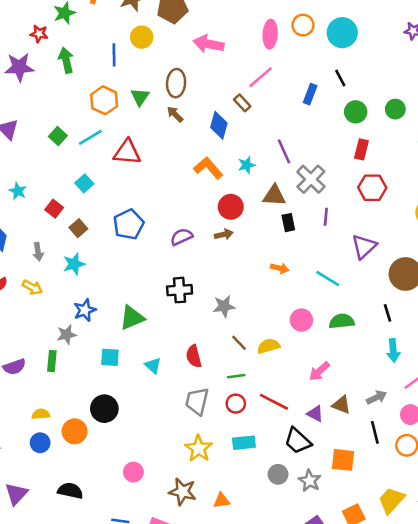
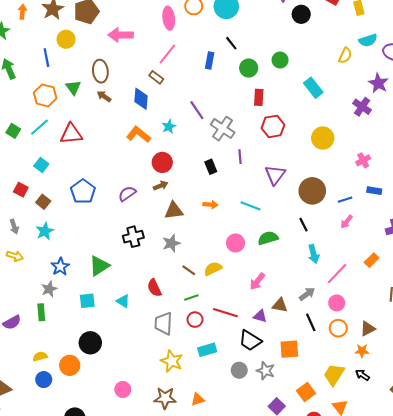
brown triangle: (274, 196) -> (174, 211), moved

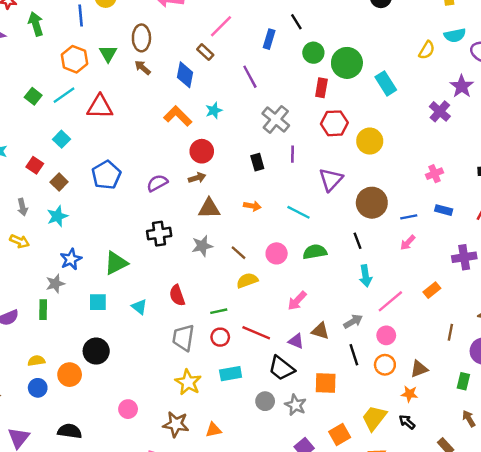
green circle: (280, 60) -> (347, 63), moved, size x1.6
purple line: (197, 110) -> (250, 77), moved
yellow circle: (323, 138) -> (370, 141), moved
brown line: (189, 270) -> (239, 253), moved

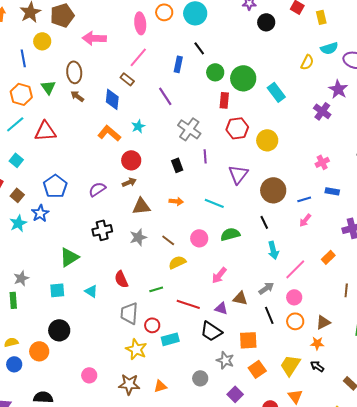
blue star: (71, 259) -> (40, 213), moved
red circle: (220, 337) -> (152, 325), moved
gray circle: (265, 401) -> (200, 378), moved
orange square: (340, 435) -> (257, 369), moved

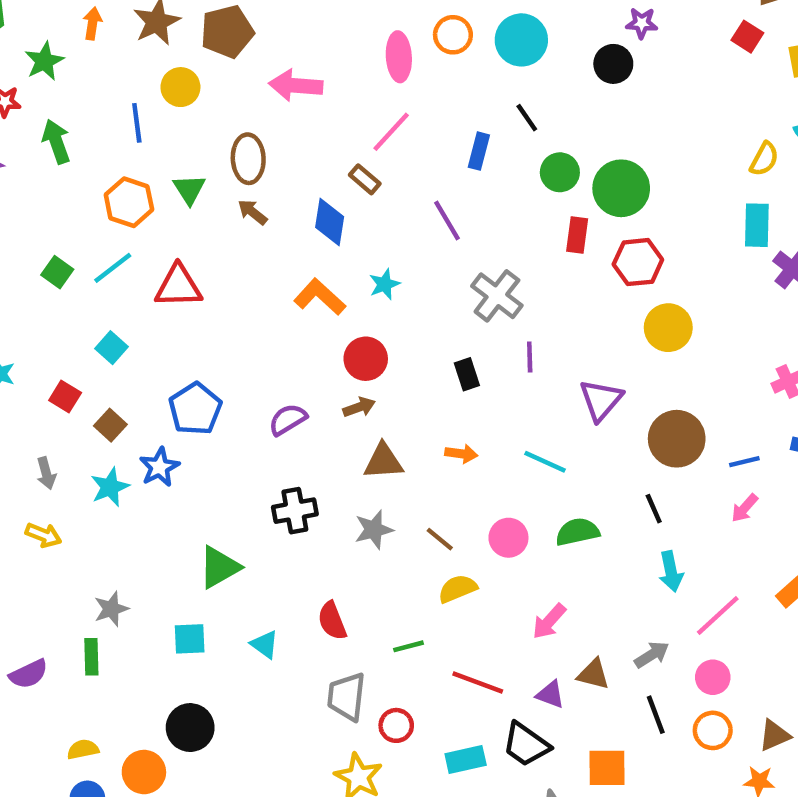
black circle: (266, 22) -> (613, 64), moved
cyan rectangle: (276, 92) -> (757, 225), moved, turned 36
red hexagon: (237, 128) -> (638, 262), moved
cyan rectangle: (170, 339) -> (466, 759), moved

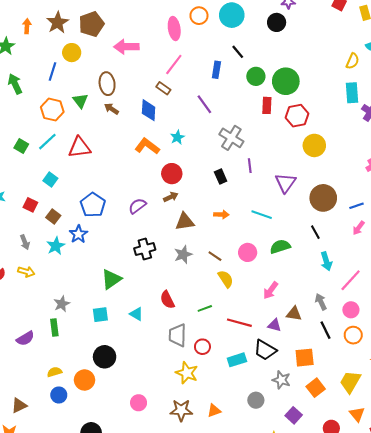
blue line: (137, 123) -> (52, 71), turned 30
yellow semicircle: (458, 589) -> (226, 279), turned 84
gray arrow: (652, 655) -> (321, 302), turned -77

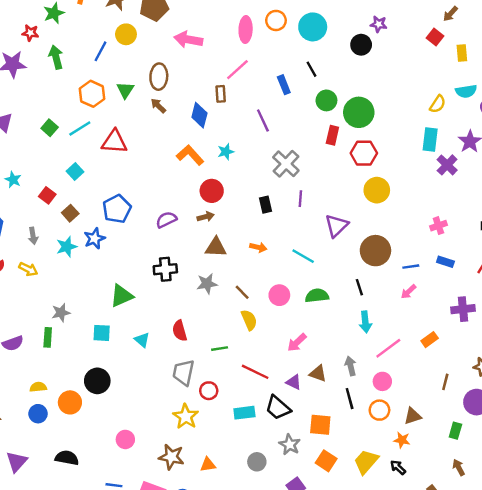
blue rectangle: (216, 70) -> (284, 85), turned -42
brown rectangle: (163, 88) -> (221, 94), turned 40
orange square: (316, 388) -> (326, 461), turned -30

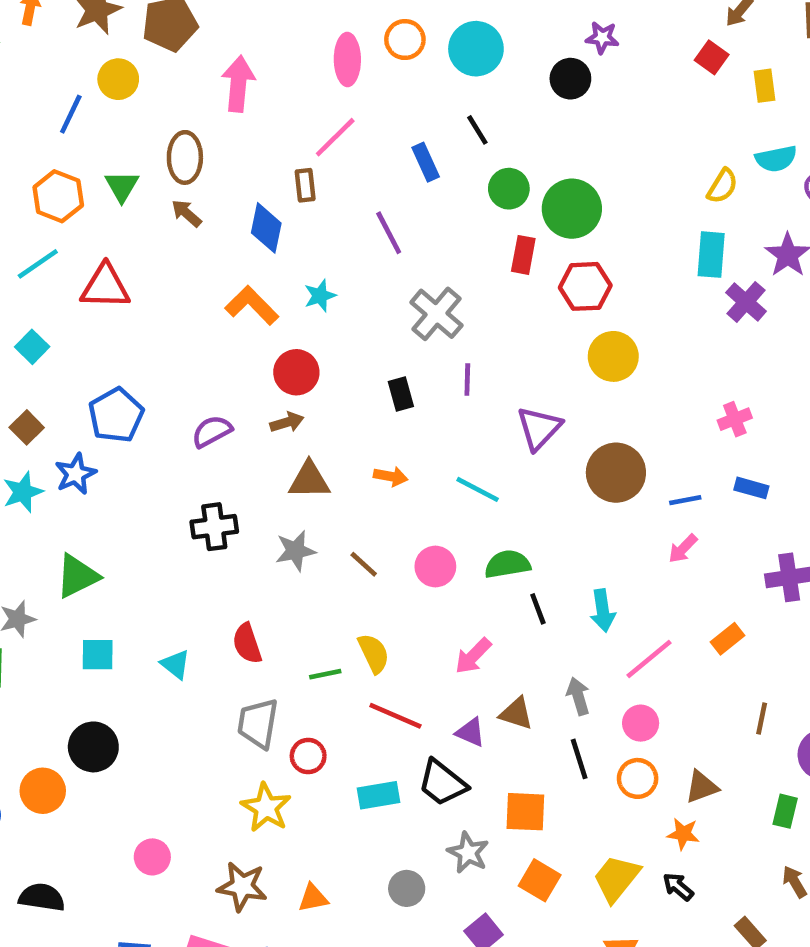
pink arrow: (188, 40) -> (238, 84), turned 88
black line: (359, 287) -> (538, 609), moved
green triangle: (122, 296) -> (77, 576), moved
yellow semicircle: (249, 320) -> (374, 653), moved

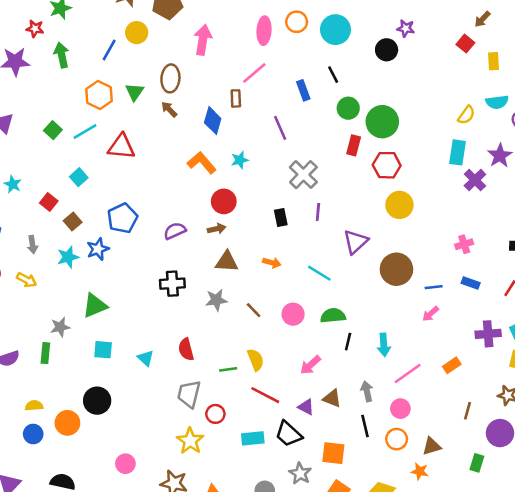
black line: (538, 609) -> (348, 342), turned 30

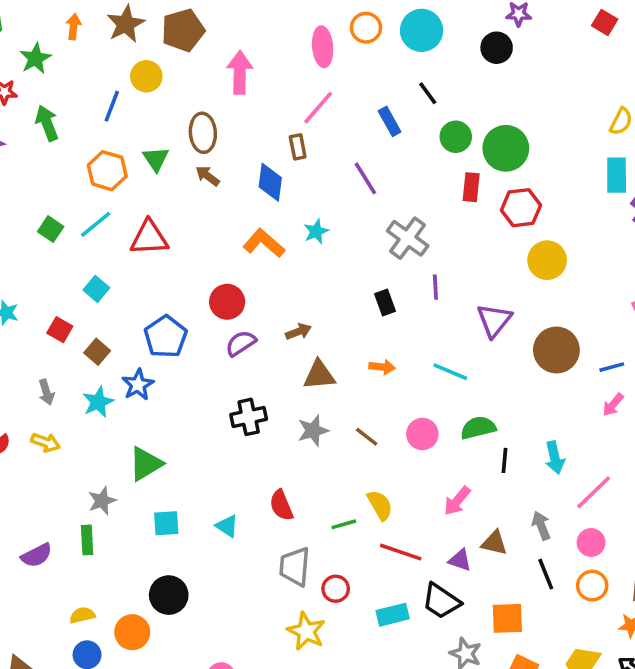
red circle: (224, 201) -> (227, 302), moved

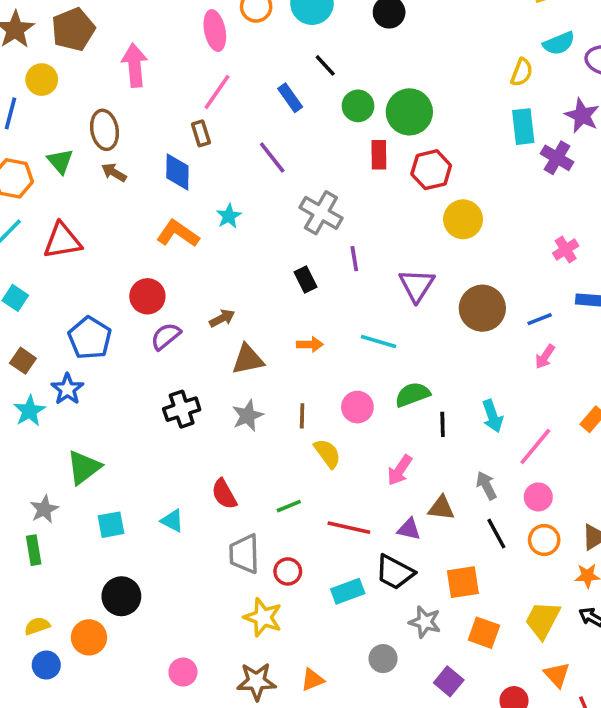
brown line: (367, 437) -> (302, 416), turned 60
yellow semicircle: (380, 505) -> (327, 453), moved

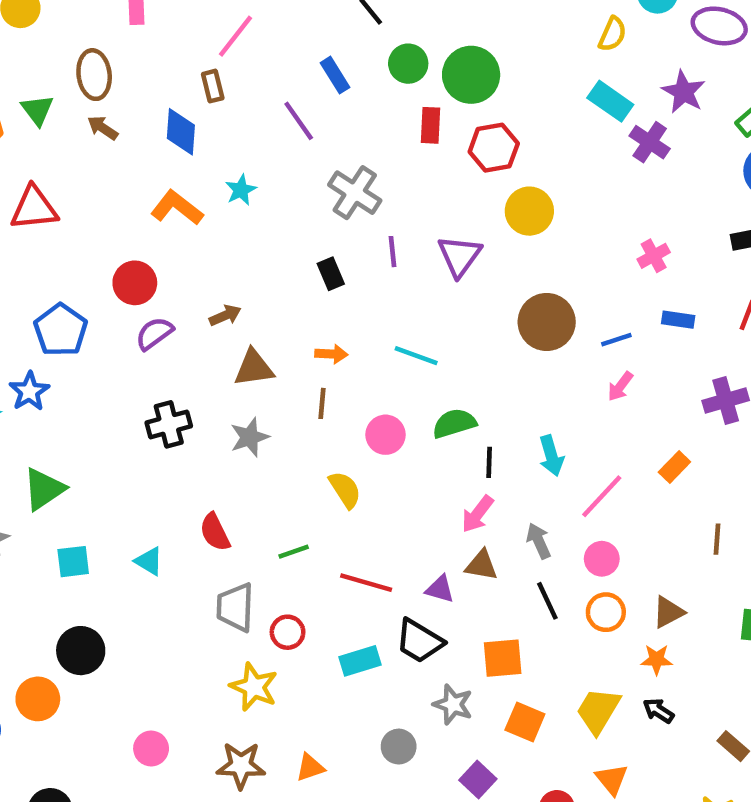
blue rectangle: (290, 98) -> (335, 75), moved
cyan rectangle: (523, 127) -> (610, 101), turned -52
purple triangle: (417, 285) -> (460, 256), moved
brown line: (302, 416) -> (322, 403), moved
pink arrow: (400, 470) -> (477, 514), moved

